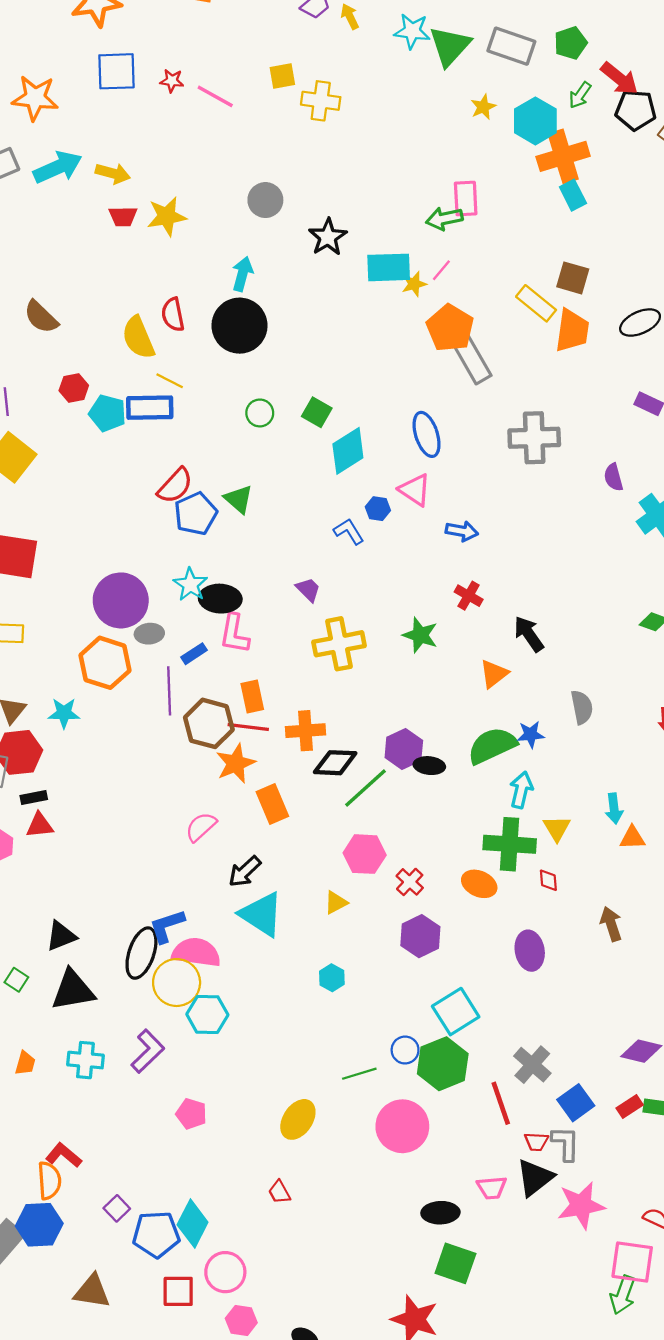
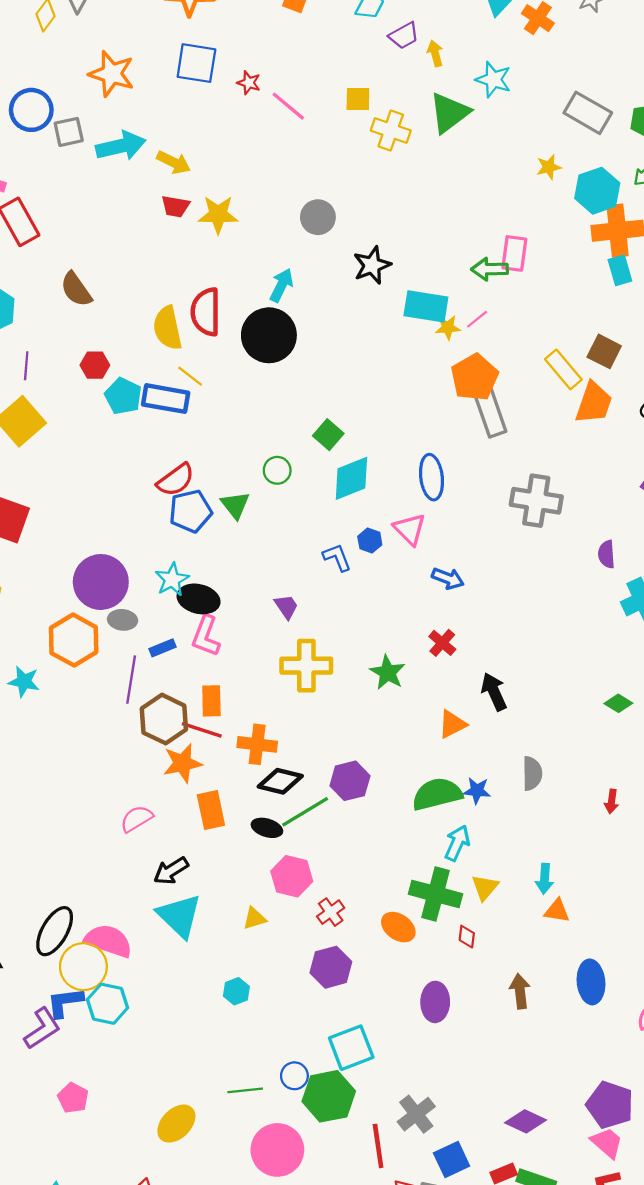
green triangle: (450, 46) -> (449, 113), moved
red semicircle: (173, 315) -> (206, 312), size x1.4
green circle: (260, 413) -> (277, 470), moved
black ellipse: (429, 766) -> (267, 828), moved
blue L-shape: (167, 926) -> (65, 1002), moved

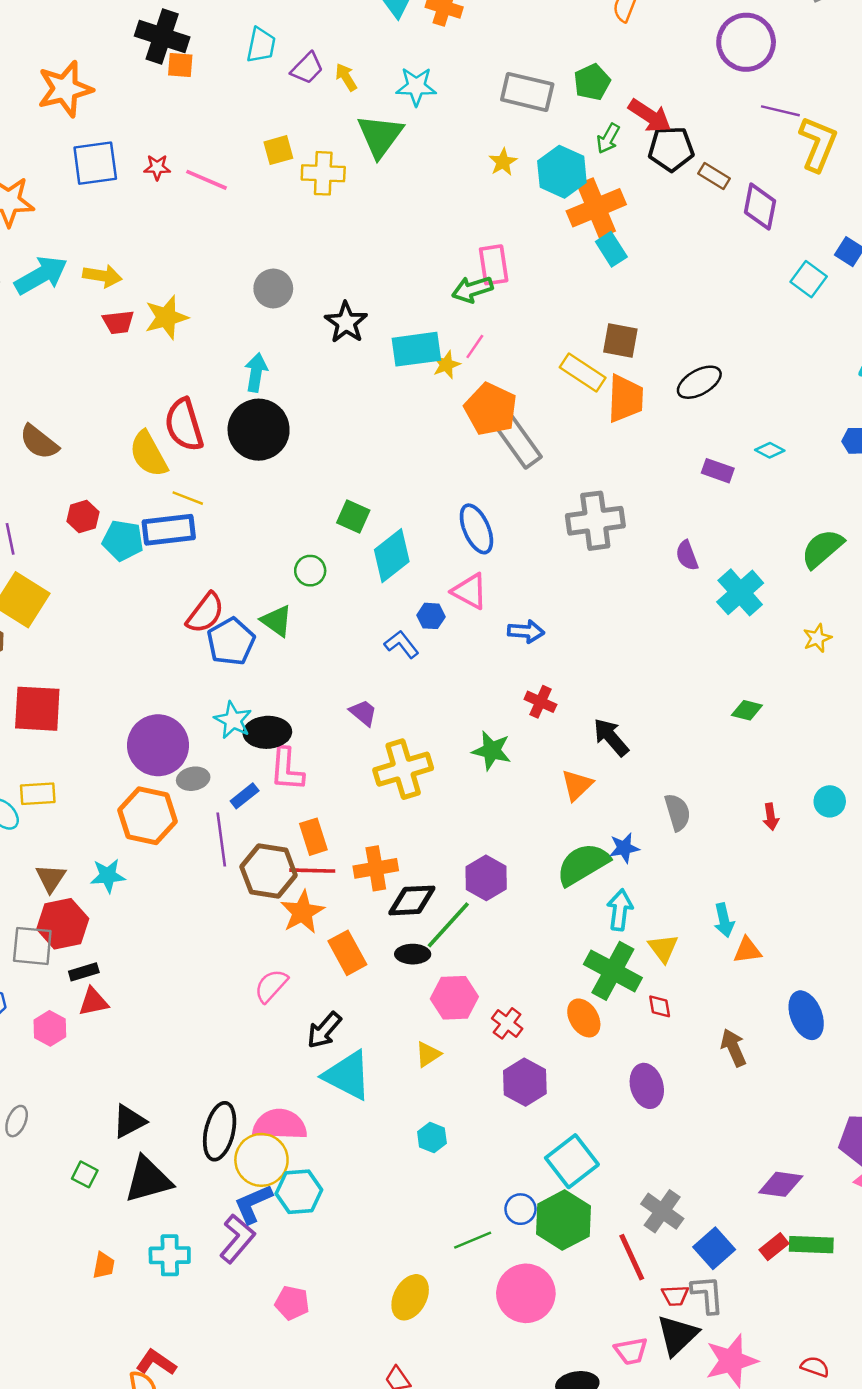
green cross: (436, 894) -> (613, 971), turned 30
orange ellipse: (398, 927) -> (584, 1018), turned 40

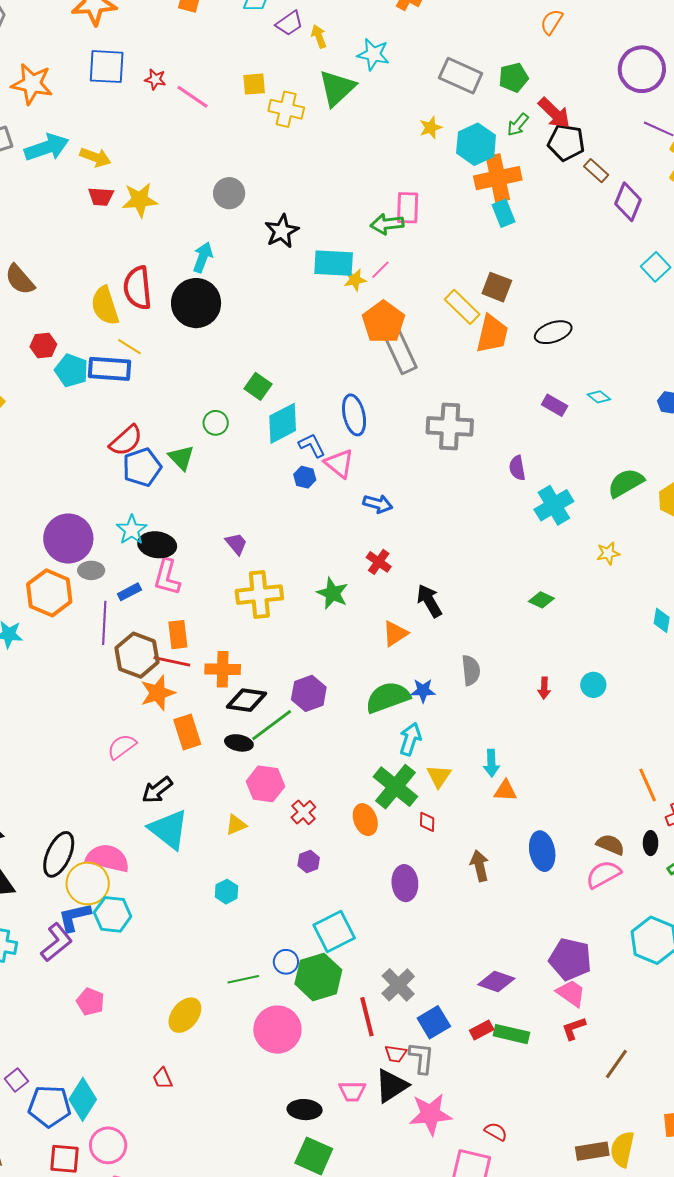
blue L-shape: (402, 644) -> (312, 445), moved
purple hexagon: (525, 1082) -> (309, 862), size x0.6

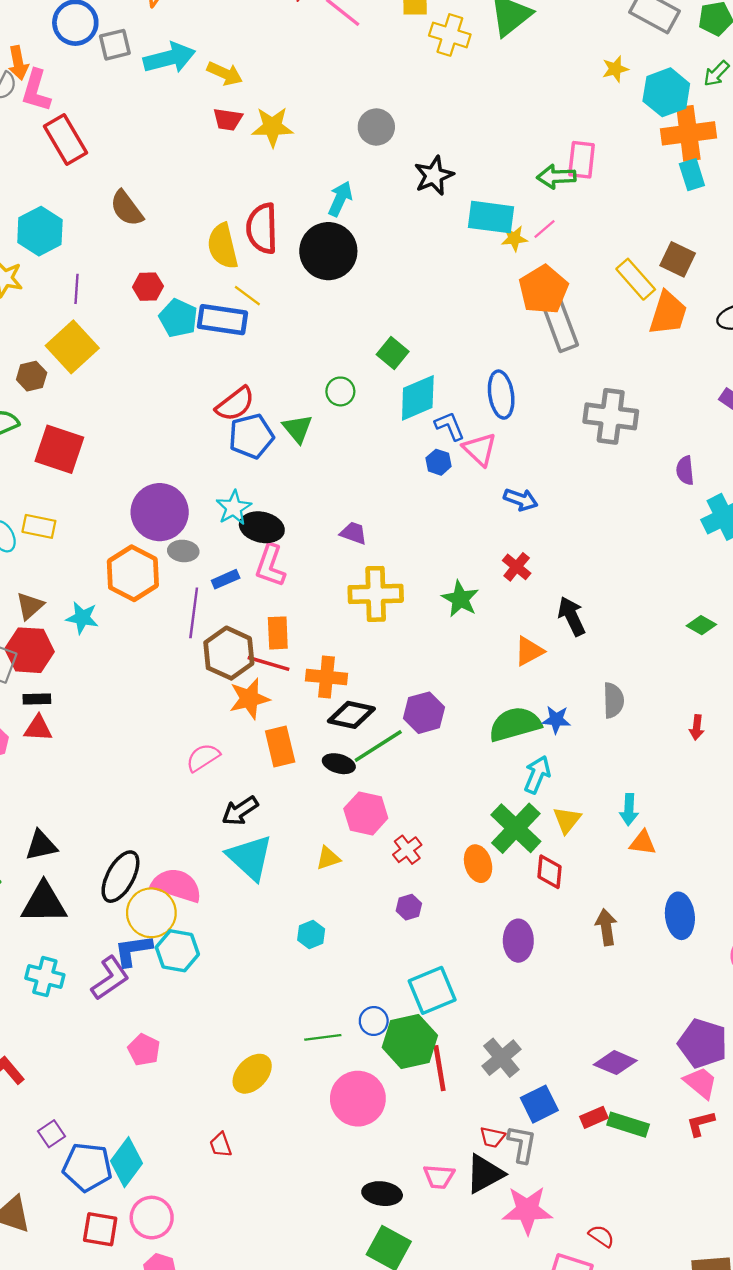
purple trapezoid: (236, 544) -> (353, 533), turned -35
red diamond: (427, 822) -> (549, 872), size x1.4
red line: (367, 1017) -> (440, 1068), moved

